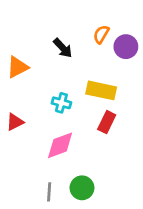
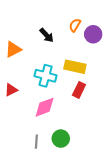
cyan cross: (61, 103) -> (46, 76), size x1.5

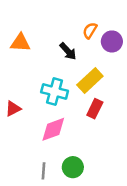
black arrow: (47, 35) -> (68, 51), moved
orange triangle: (13, 49) -> (20, 43), moved, turned 30
yellow rectangle: (75, 67) -> (90, 81), turned -55

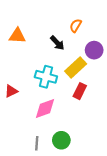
purple circle: (112, 41) -> (94, 50), moved

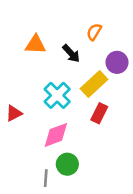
orange triangle: (17, 36) -> (36, 45), moved
cyan cross: (46, 77) -> (57, 95), turned 30
green circle: (61, 140) -> (67, 164), moved

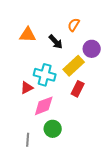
cyan cross: (57, 95) -> (45, 75), turned -30
red triangle: (14, 113) -> (27, 88), moved
gray line: (46, 178) -> (28, 140), moved

